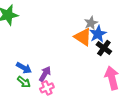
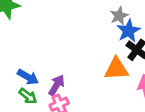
orange triangle: (83, 37) -> (116, 69), moved, turned -36

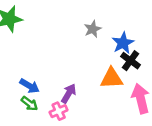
gray star: (119, 16) -> (93, 29), moved
purple arrow: (56, 85) -> (69, 93), moved

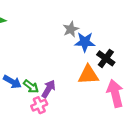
blue star: (123, 43) -> (85, 42), moved, turned 30
green arrow: (29, 104) -> (31, 86), moved

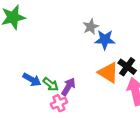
black cross: (106, 58) -> (127, 67), moved
orange triangle: (88, 75) -> (108, 73), turned 35

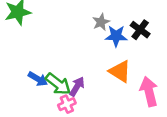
black cross: (127, 67) -> (140, 30), moved
green arrow: (51, 84) -> (58, 84), size x1.5

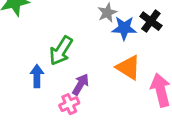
blue arrow: (38, 79) -> (37, 76), turned -120
green arrow: (58, 84) -> (61, 51), moved, turned 84

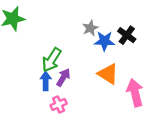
blue arrow: (37, 76) -> (46, 81), moved
purple arrow: (81, 84) -> (63, 77), moved

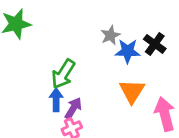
orange triangle: (108, 74) -> (132, 91), turned 30
purple arrow: (63, 77) -> (73, 108), moved

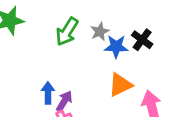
green arrow: (63, 74) -> (67, 32), moved
orange triangle: (132, 91) -> (120, 85), turned 32

